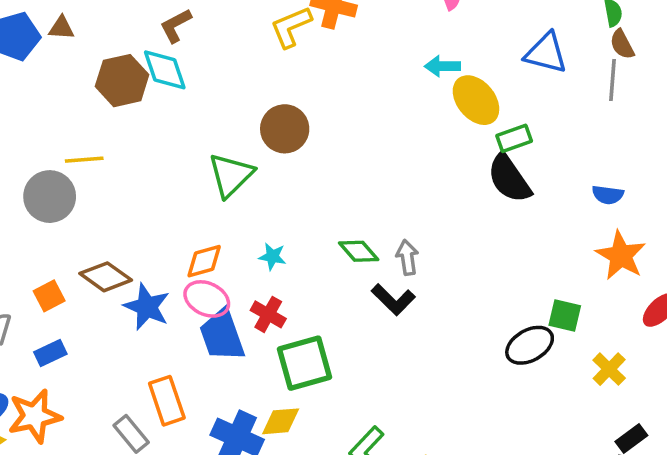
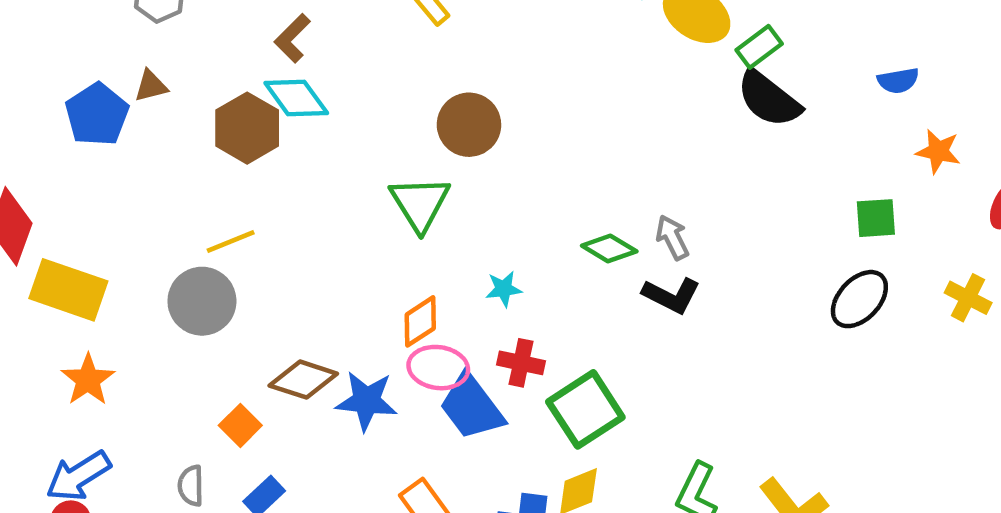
orange star: (621, 256) -> (938, 151), size x0.7
green square: (565, 316) -> (876, 218), moved

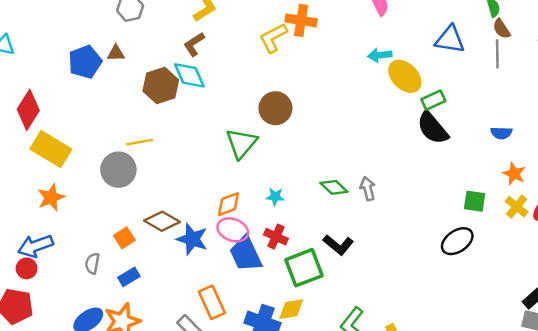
black L-shape: (671, 295) -> (338, 245), moved
yellow cross: (968, 298) -> (517, 207), moved

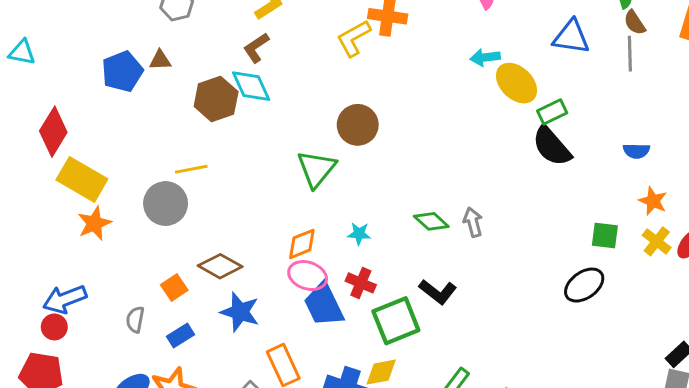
orange star: (51, 197) -> (94, 223), moved
blue star: (192, 239) -> (240, 312), moved

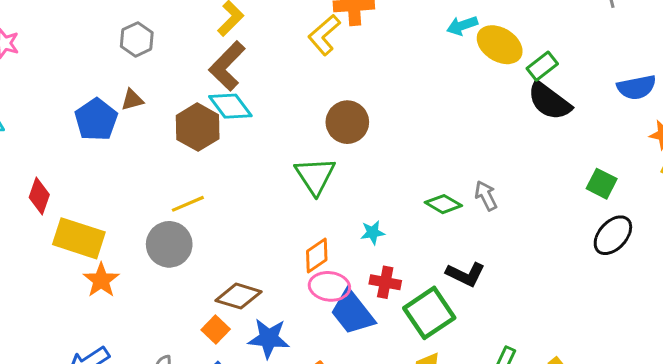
brown L-shape: (256, 48) -> (227, 66), size x1.5
red diamond: (53, 132) -> (39, 196), size x0.7
blue semicircle: (636, 151) -> (636, 87), size x1.4
green square: (605, 236) -> (602, 184), moved, turned 32
orange square: (174, 287) -> (216, 329), moved

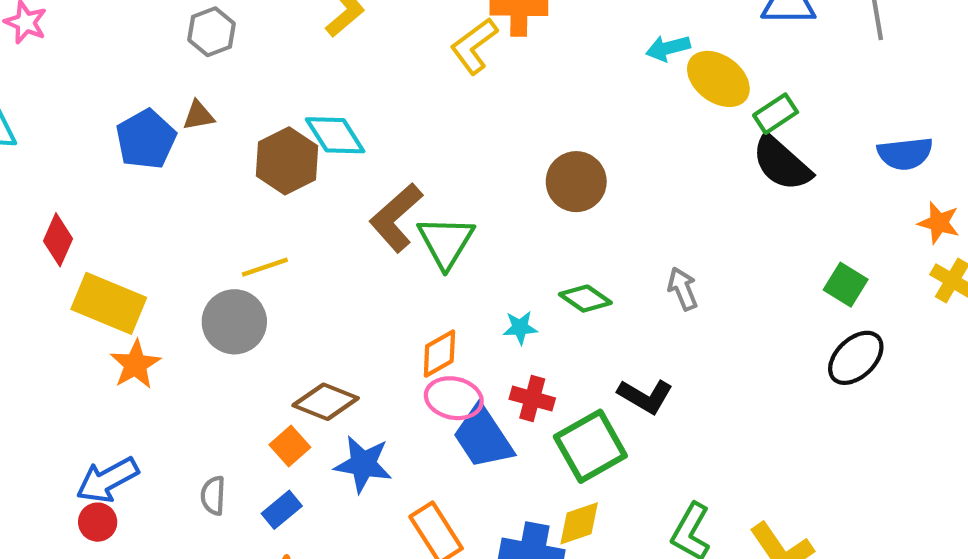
brown L-shape: (227, 66) -> (396, 218), moved
brown circle: (347, 122) -> (576, 182), moved
green diamond: (443, 204) -> (585, 299), moved

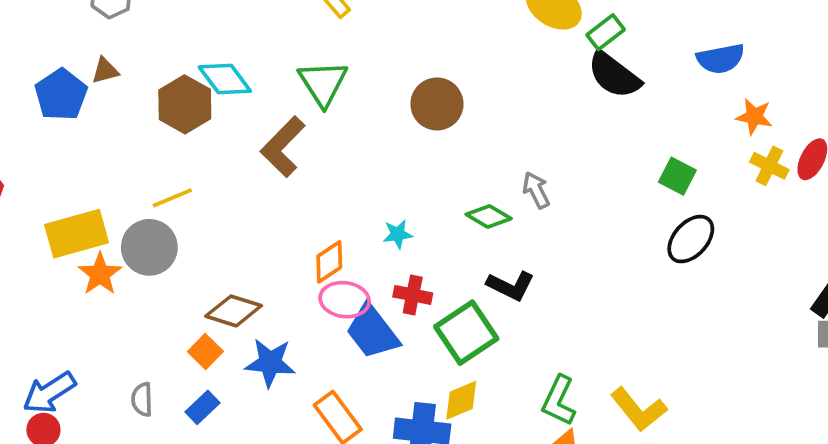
green triangle: (446, 242) -> (323, 83), moved
green diamond: (585, 299) -> (489, 216), moved
yellow rectangle: (109, 303) -> (77, 234), moved, turned -34
orange star: (135, 364) -> (100, 274), moved

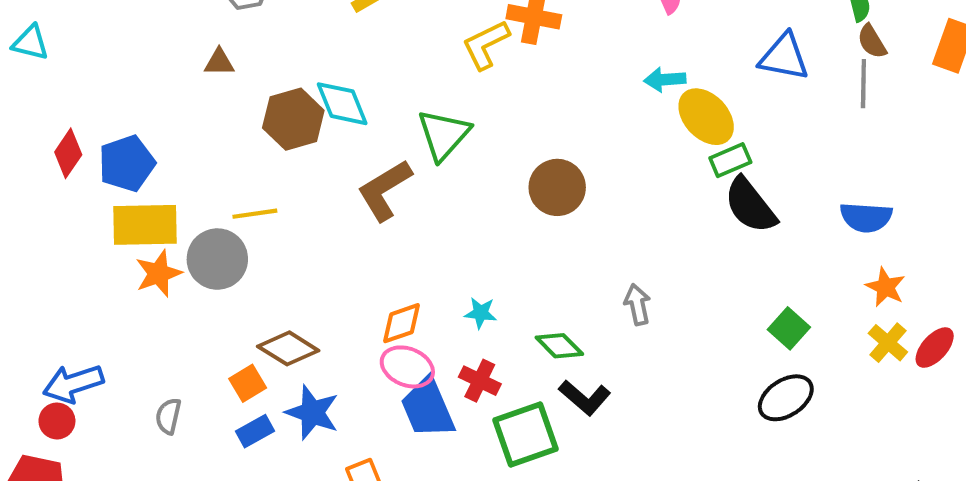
green rectangle: (606, 32) -> (730, 160), moved
blue pentagon: (61, 95) -> (127, 163), moved
green diamond: (489, 216) -> (559, 346), moved
blue rectangle: (202, 407) -> (255, 431), moved

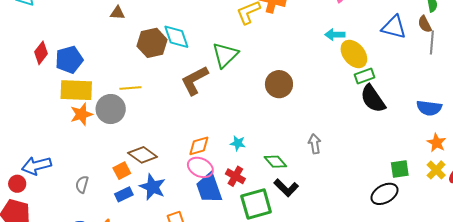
brown semicircle: (872, 41) -> (425, 24), moved
green square: (789, 328) -> (400, 169), moved, turned 36
red circle: (57, 421) -> (17, 184), moved

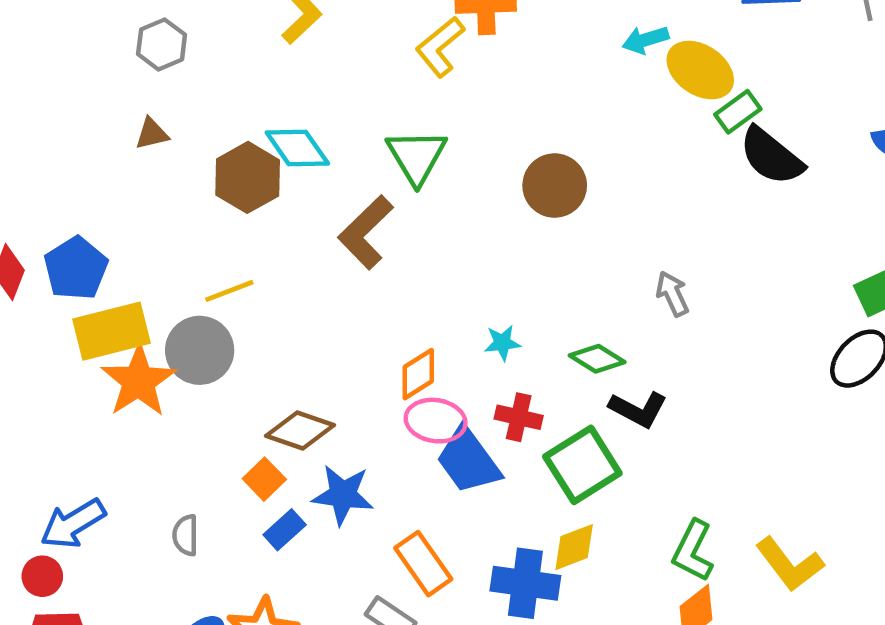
orange star: (81, 114) -> (139, 381), size x1.4

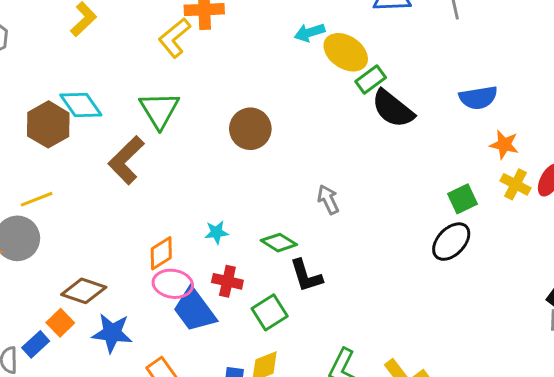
black L-shape: (638, 409) -> (306, 276), turned 45
green square: (582, 465) -> (270, 312), size x0.7
blue rectangle: (285, 530) -> (36, 344), moved

